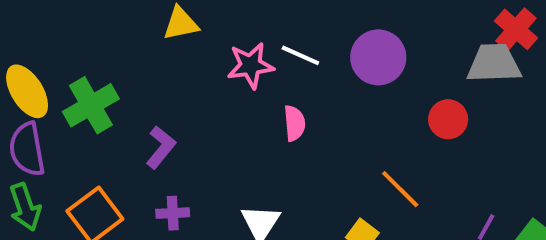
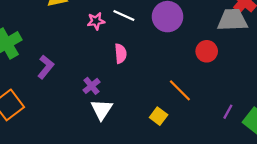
pink star: (251, 65) -> (96, 21), size x0.7
purple cross: (173, 213) -> (91, 86), moved, turned -36

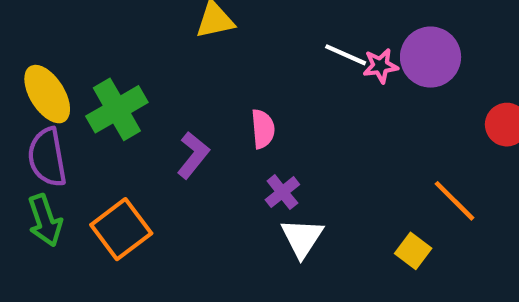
pink star: (96, 21) -> (380, 66), moved
pink semicircle: (121, 54) -> (263, 129), moved

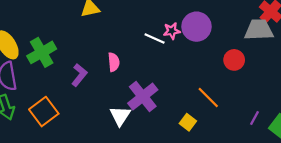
white line: (346, 55) -> (155, 38), moved
purple cross: (282, 192) -> (143, 96), moved, size x1.8
white triangle: (302, 238) -> (120, 116), moved

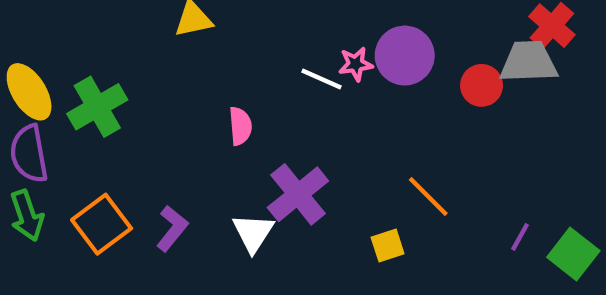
red circle: (234, 60) -> (482, 85), moved
purple L-shape: (79, 75) -> (172, 228), moved
yellow square: (188, 122) -> (388, 245), turned 35

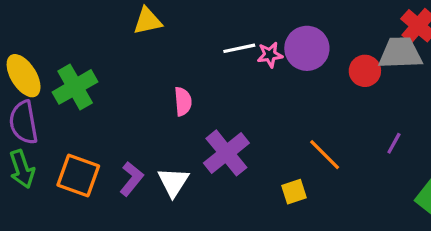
white line: (321, 79) -> (239, 48), moved, turned -36
orange square: (102, 224) -> (78, 176), turned -33
white triangle: (253, 233) -> (173, 182), moved
purple line: (520, 237) -> (394, 143), moved

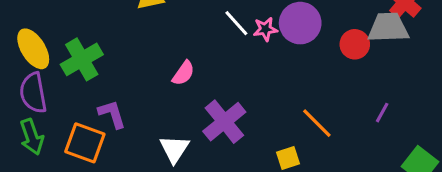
white line: (239, 48) -> (236, 23), turned 60
pink semicircle: (183, 101) -> (183, 73), turned 40
purple L-shape: (131, 179) -> (112, 114), moved, turned -56

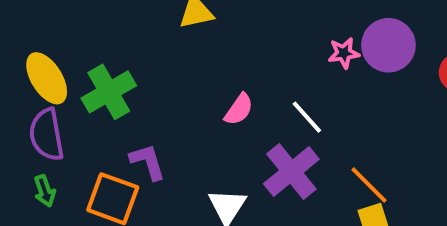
white line: (236, 23) -> (307, 117), moved
orange line: (317, 123) -> (369, 185), moved
green arrow: (32, 137) -> (45, 191), size x0.7

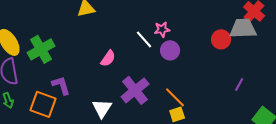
purple circle: (388, 45) -> (170, 50), moved, size x0.7
white line: (307, 117) -> (144, 39), moved

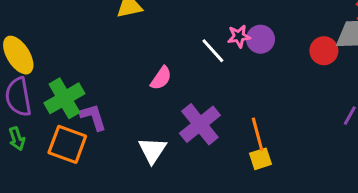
green cross: (41, 49) -> (64, 98), moved
purple circle: (170, 50) -> (260, 39), moved
orange line: (175, 97) -> (258, 134), turned 30

